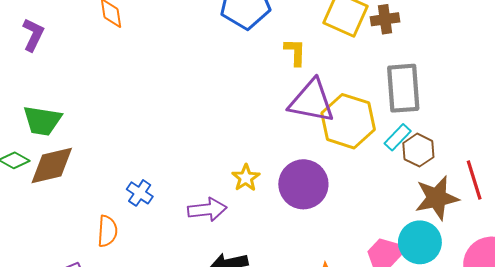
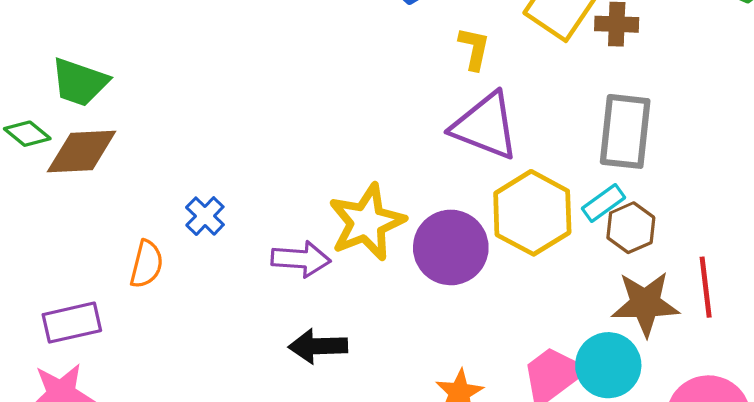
yellow hexagon: (348, 121) -> (532, 213), moved
yellow star: (246, 178) -> (367, 222), size x1.8

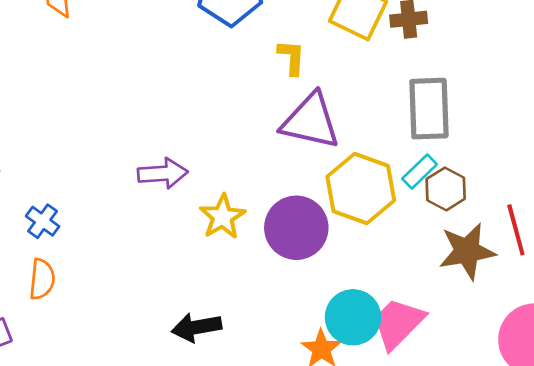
blue cross: (205, 216) -> (43, 221), moved
yellow star: (367, 222) -> (222, 217), size x0.7
purple arrow: (301, 259) -> (163, 173), moved
cyan circle: (608, 365) -> (353, 317), moved

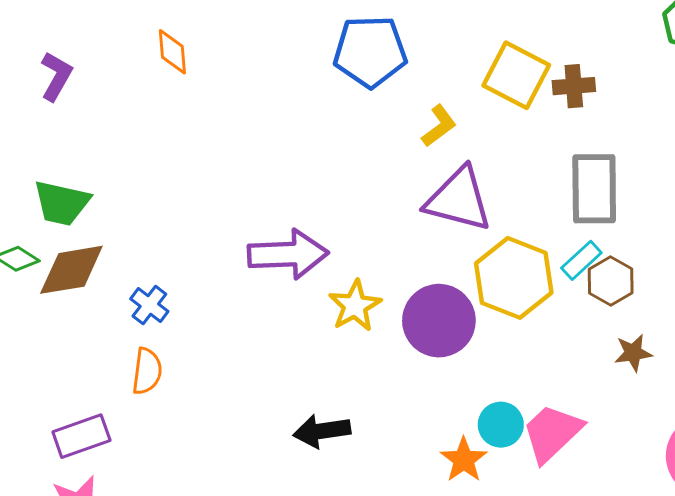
yellow L-shape: (292, 57) -> (439, 126), turned 48
purple arrow: (163, 173) -> (288, 254), size x1.4
brown star: (467, 251) -> (633, 353), size x0.6
cyan circle: (353, 317) -> (501, 425), size x0.7

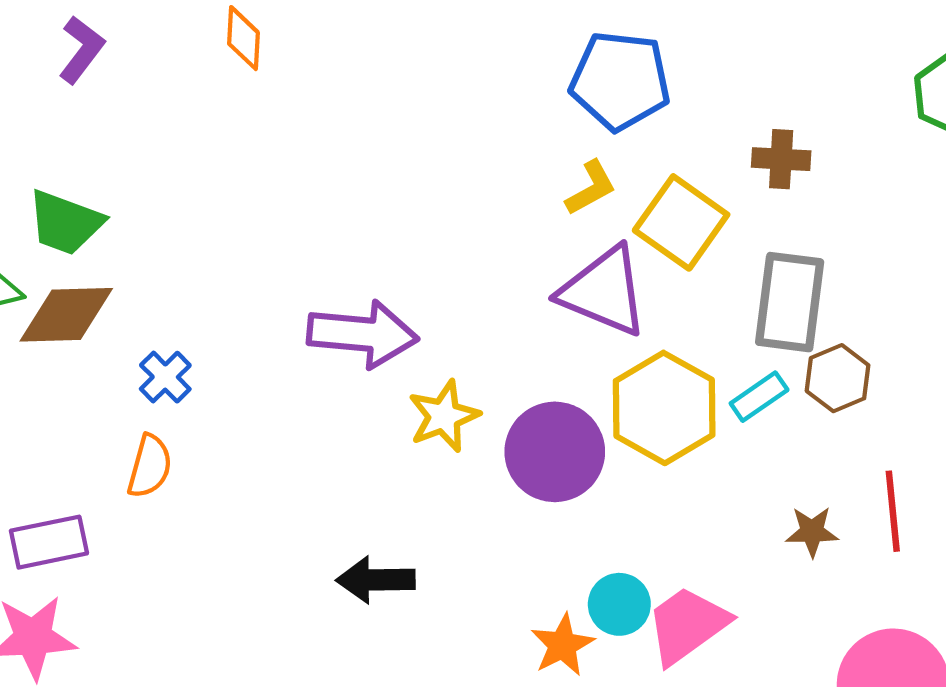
blue pentagon: (370, 51) -> (620, 81), moved
yellow square: (516, 75) -> (681, 222), moved
brown hexagon: (611, 281) -> (838, 378), moved

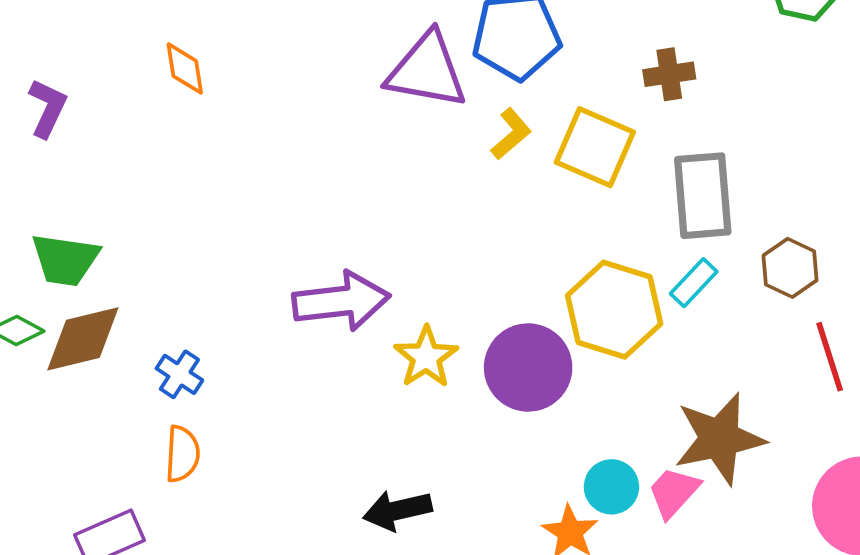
purple triangle: (604, 291) -> (427, 70), moved
brown hexagon: (838, 378) -> (790, 268), moved
brown star: (812, 532) -> (719, 439), moved, size x2.0
pink trapezoid: (687, 625) -> (674, 492), size x0.7

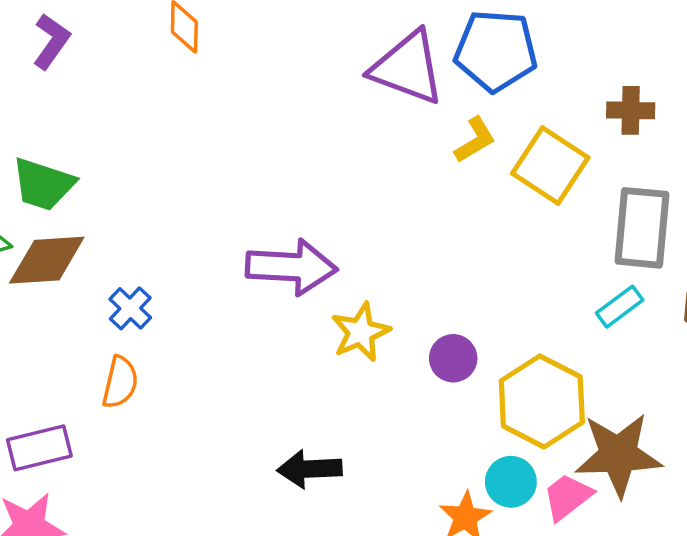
yellow hexagon: (614, 310) -> (542, 401), moved
purple circle: (528, 367) -> (453, 358), size x0.6

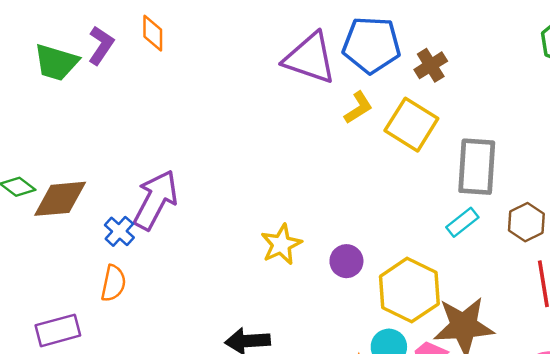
purple L-shape: (51, 41) -> (101, 45), moved
brown cross: (631, 110) -> (431, 65), moved, turned -32
green trapezoid: (43, 184) -> (56, 62), moved
purple arrow: (291, 267) -> (156, 200), moved, turned -64

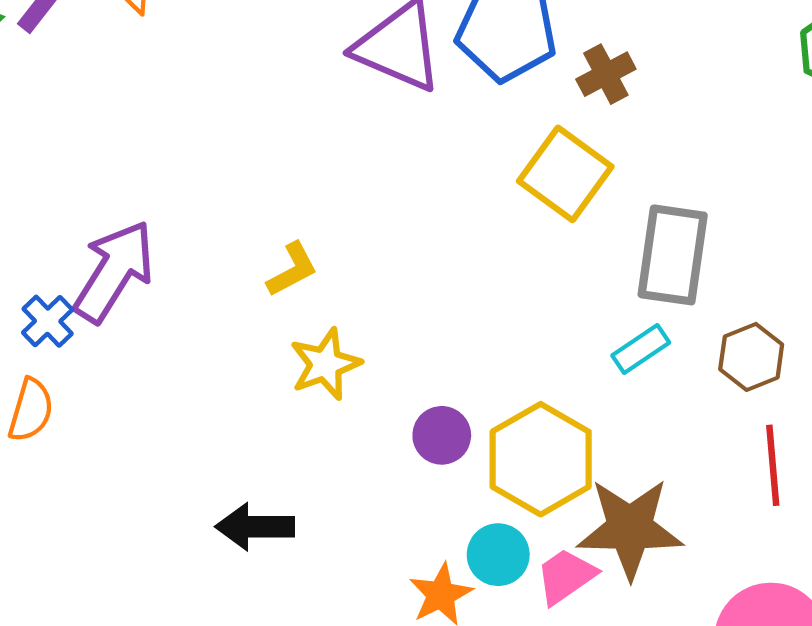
yellow L-shape: (358, 108) -> (292, 270), moved
purple circle: (346, 261) -> (442, 435), moved

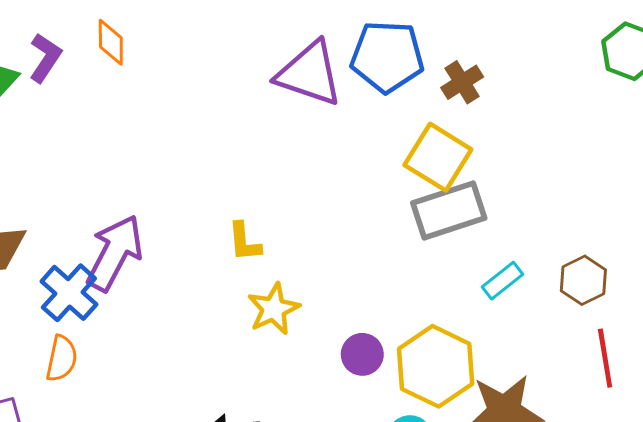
gray rectangle: (673, 255) -> (449, 211), moved, turned 68
yellow L-shape: (292, 270) -> (244, 242), turned 117
blue cross: (48, 321) -> (69, 293), size x1.5

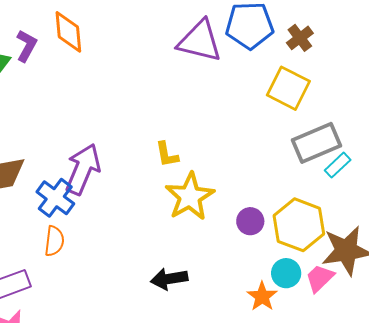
orange diamond: (111, 42) -> (68, 32), size x1.4
gray rectangle: (449, 211) -> (316, 143), moved
yellow star: (274, 309) -> (190, 197), size x1.4

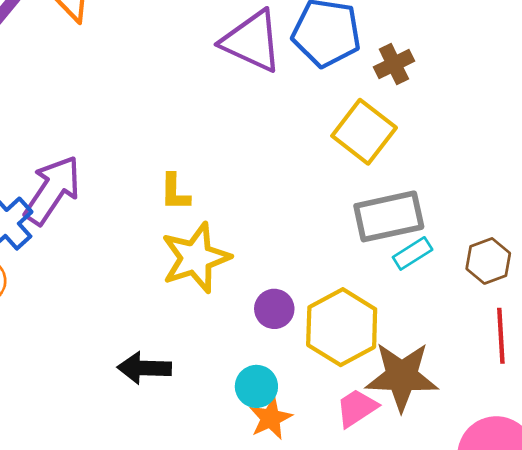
cyan circle: (286, 273) -> (256, 386), moved

